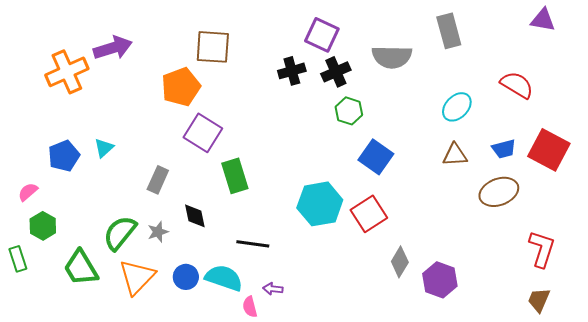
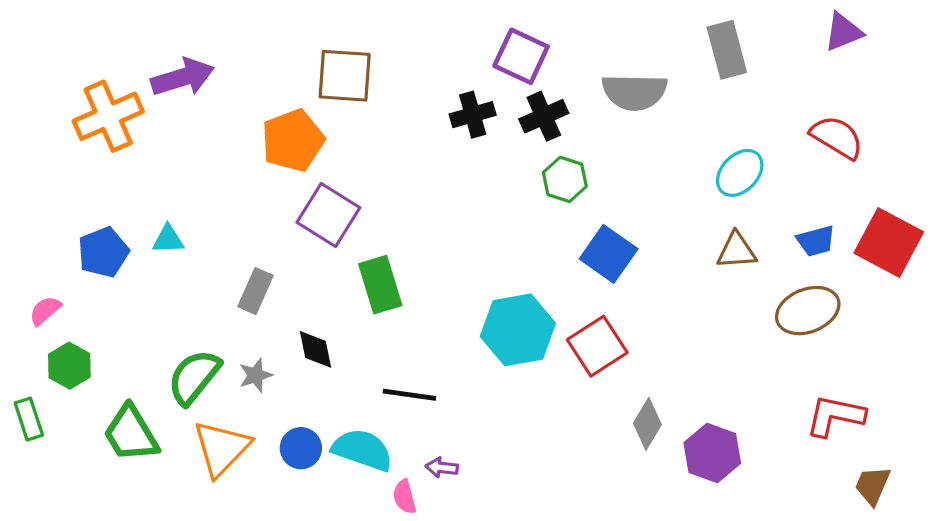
purple triangle: (543, 20) -> (843, 32), moved, turned -32
cyan triangle: (104, 148) -> (168, 239), turned 40
red L-shape: (542, 249) -> (835, 416), moved, turned -96

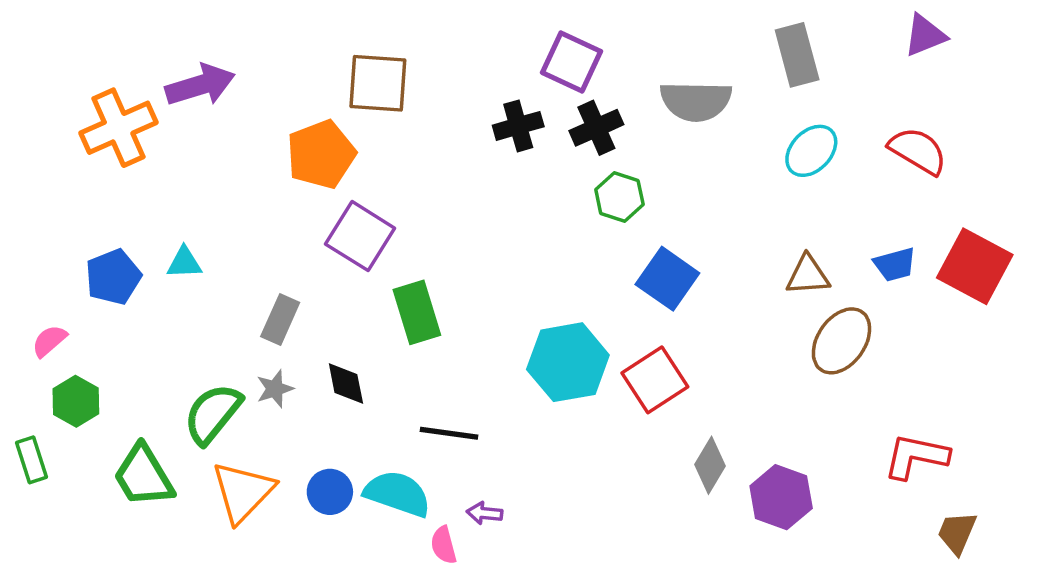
cyan ellipse: (740, 173) -> (811, 151), moved
brown ellipse: (808, 311) -> (841, 341), moved, turned -34
gray star: (256, 375) -> (275, 389), moved

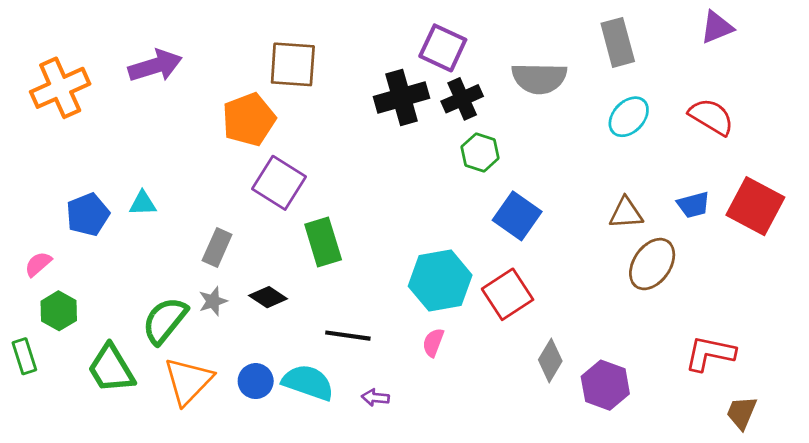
black cross: (518, 126) -> (402, 97), size x1.4
orange cross: (119, 128) -> (60, 88), moved
black diamond: (346, 384) -> (268, 297), turned -45
pink semicircle: (444, 545) -> (433, 342), moved, turned 36

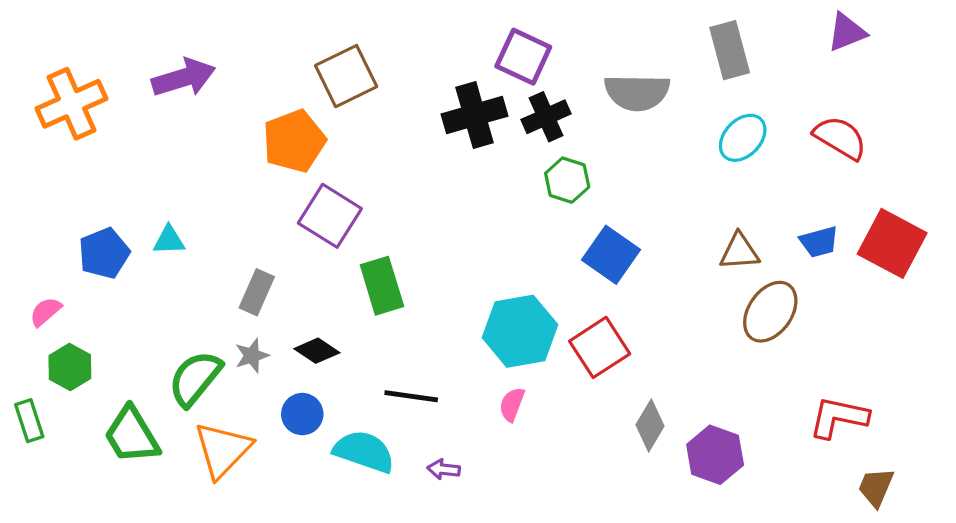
brown square: (293, 64) -> (346, 76), turned -30
blue circle: (256, 381) -> (302, 414), moved

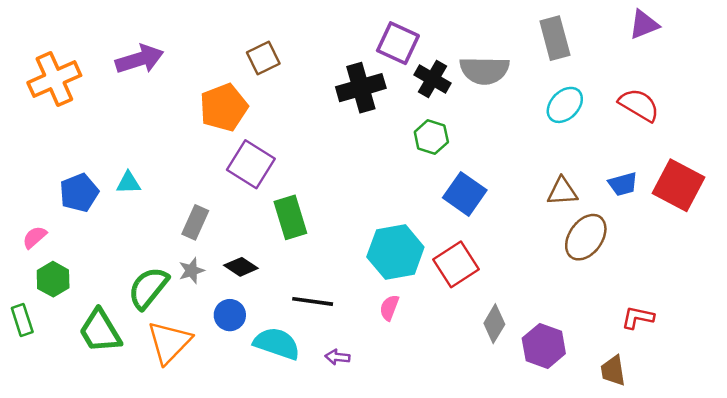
brown square: (346, 76) -> (263, 58), size x0.7
black cross: (546, 117) -> (433, 79), moved, turned -36
red L-shape: (839, 417) -> (638, 318), size x0.7
brown trapezoid: (876, 487) -> (613, 371), moved, turned -32

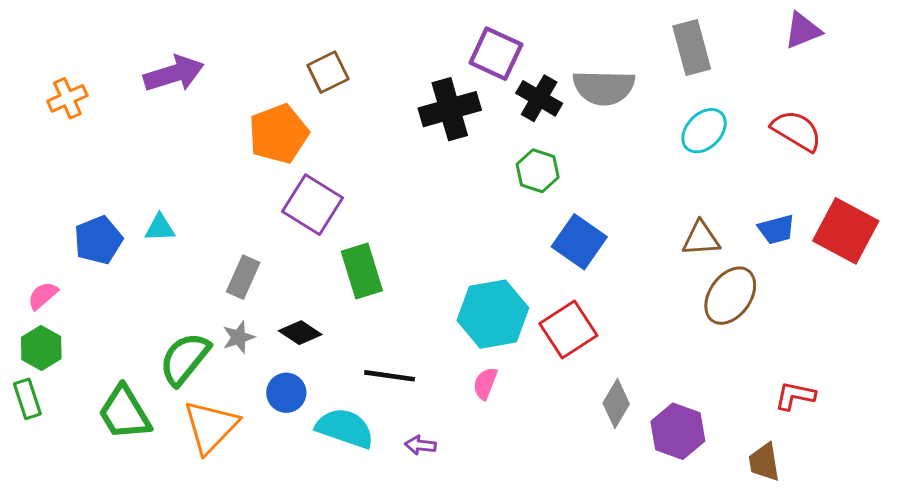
orange cross: (54, 79) -> (67, 98), size x0.6
green hexagon: (53, 279) -> (41, 348), moved

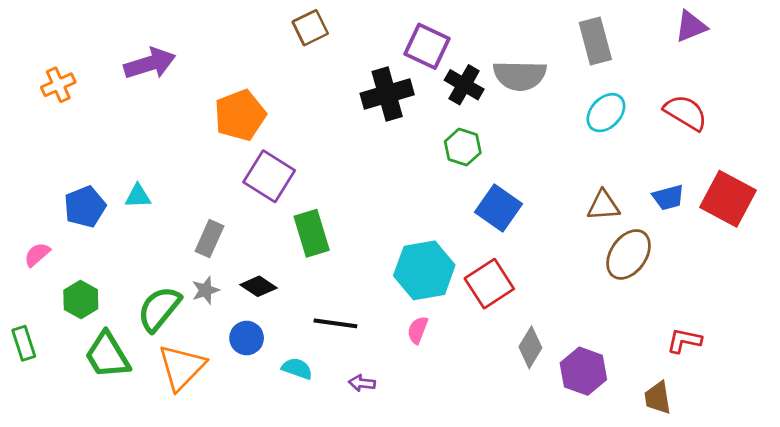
brown square: (328, 72) -> (310, 28), moved
green hexagon: (41, 348) -> (81, 300), moved
cyan semicircle: (345, 428) -> (297, 369), size x0.6

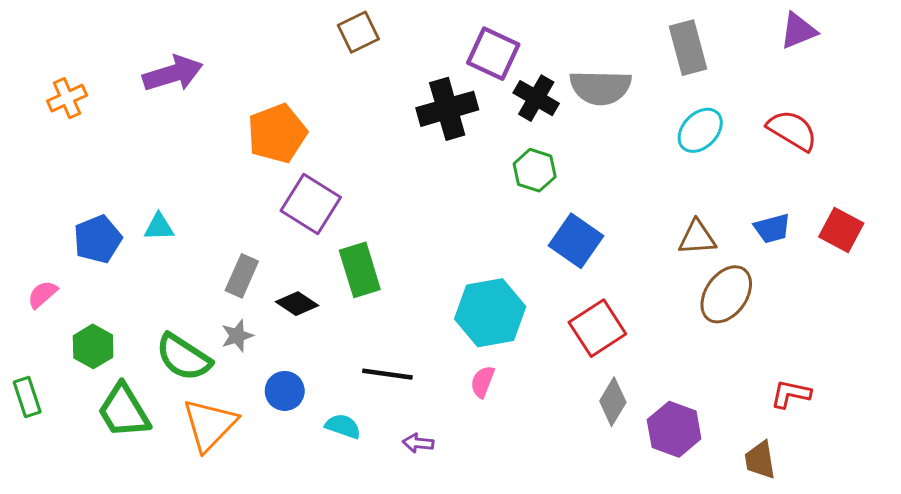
red square: (728, 199) -> (841, 230), size x0.7
red square: (489, 284) -> (597, 328), moved
black diamond: (259, 286) -> (297, 304), moved
green semicircle: (159, 309) -> (184, 357), turned -96

